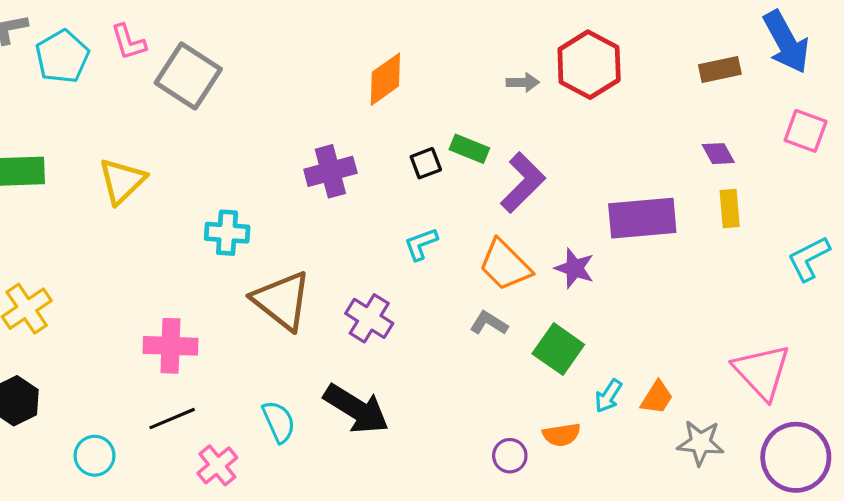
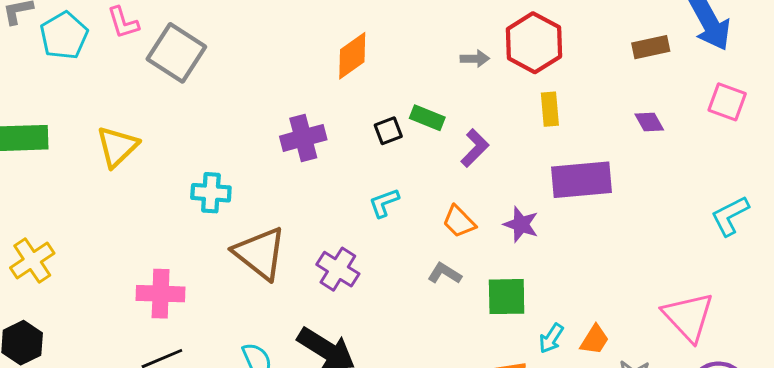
purple L-shape: (523, 183) -> (475, 148), size x0.7
yellow rectangle: (730, 208) -> (550, 109), moved
orange trapezoid: (505, 265) -> (459, 222), size x0.7
green square: (558, 349) -> (507, 297), turned -36

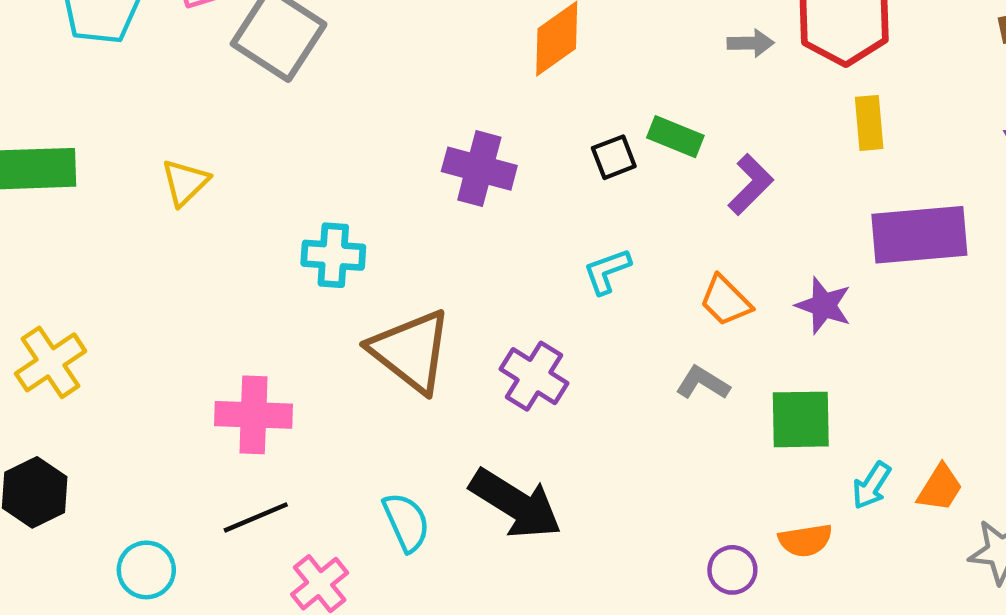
purple cross: (303, 138) -> (479, 169), turned 30
yellow triangle: (117, 147) -> (185, 182), size x0.7

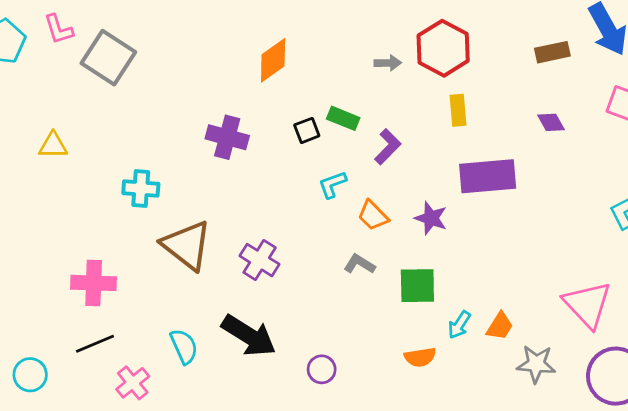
yellow triangle: (185, 182) -> (53, 145), turned 44
cyan L-shape: (607, 271) -> (332, 184), moved
purple circle: (732, 570) -> (322, 369), moved

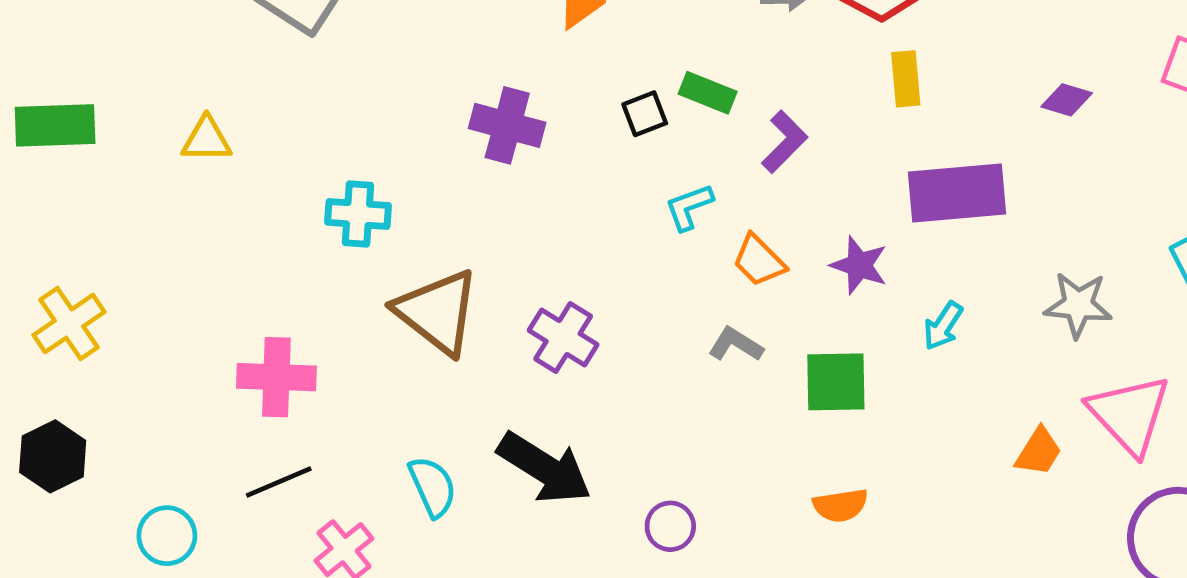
purple diamond: (551, 122) -> (1067, 100), turned -44
cyan arrow: (459, 325) -> (943, 326), moved
orange trapezoid: (500, 326) -> (1039, 452), moved
gray star: (536, 364) -> (1078, 305), moved

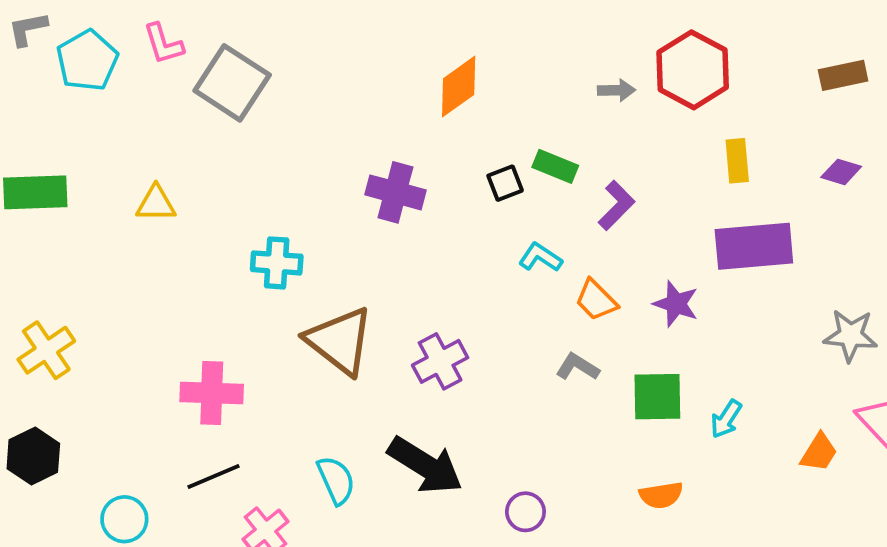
yellow rectangle: (906, 79) -> (737, 161), moved
cyan L-shape: (689, 207) -> (540, 257), turned 54
cyan arrow: (943, 326) -> (726, 419), moved
purple cross: (563, 338) -> (440, 361), turned 30

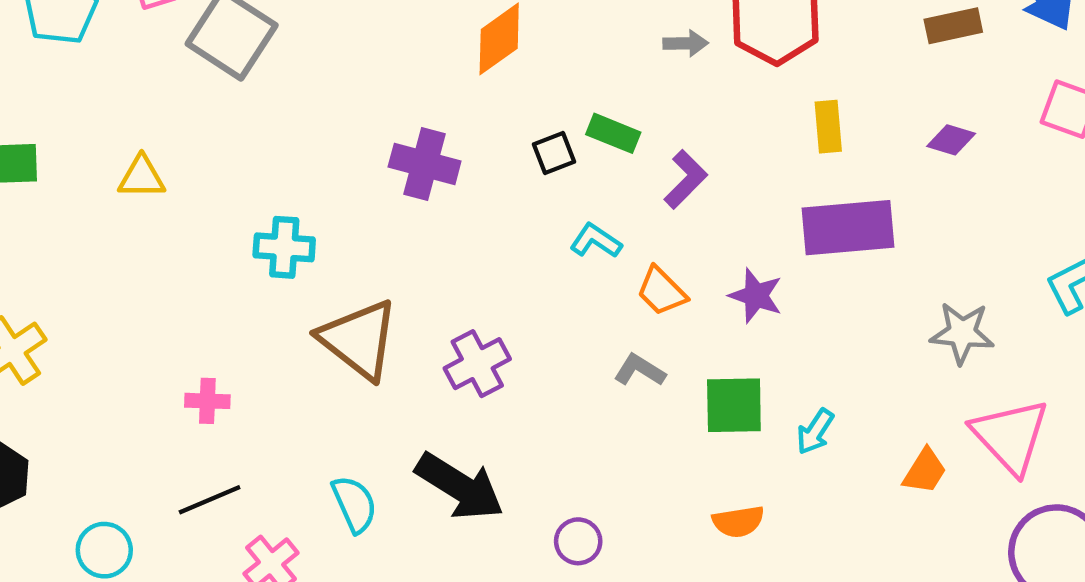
pink cross: (212, 393) -> (207, 401), size x0.6

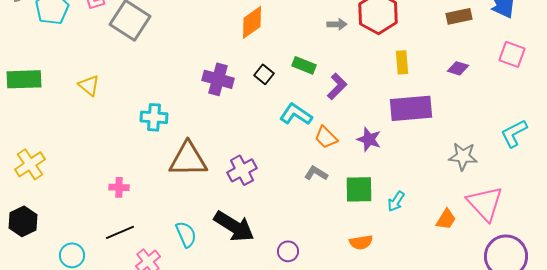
black square: (554, 153) -> (264, 74), moved, turned -30
yellow triangle: (142, 177) -> (89, 85), turned 40
cyan L-shape: (596, 241) -> (296, 114), size x1.4
brown triangle: (359, 340) -> (188, 159), turned -39

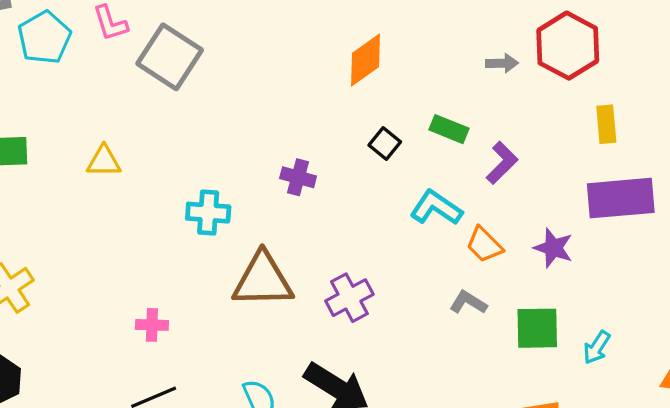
purple cross: (218, 79) -> (298, 177), moved, size x0.7
yellow triangle: (89, 85) -> (104, 161), turned -40

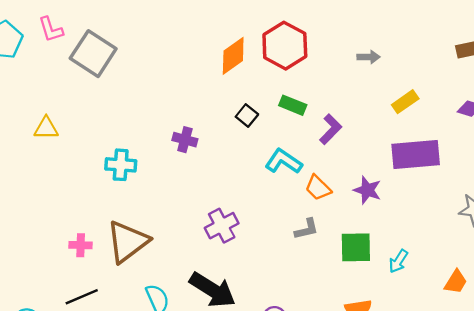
red hexagon: (568, 46) -> (285, 46), moved
gray arrow: (502, 63) -> (369, 57), moved
yellow rectangle: (606, 124) -> (405, 102), turned 60
brown triangle: (263, 280) -> (128, 242), moved, turned -36
gray L-shape: (468, 302) -> (307, 229), turned 135

